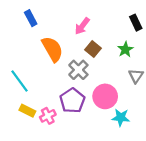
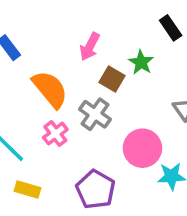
green star: (125, 49) -> (141, 62), moved
purple pentagon: (72, 101) -> (96, 189), moved
pink cross: (48, 116) -> (55, 134), moved

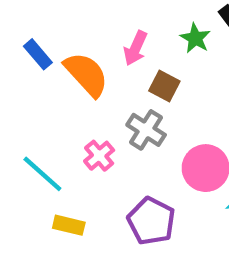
green star: (141, 62) -> (195, 38), moved
orange semicircle: (50, 89) -> (86, 74), moved

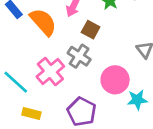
pink cross: (99, 156) -> (50, 72), size x1.5

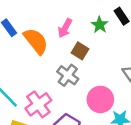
pink cross: (50, 72) -> (38, 104), moved

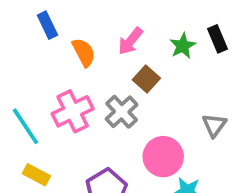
orange semicircle: (36, 41) -> (84, 52), size x0.7
pink cross: (38, 104) -> (73, 111), moved

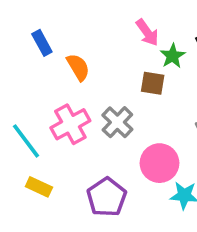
pink arrow: (130, 41) -> (147, 32), moved, turned -72
brown square: (146, 79) -> (153, 83), moved, turned -30

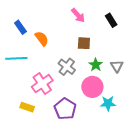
green star: (173, 56) -> (96, 65), moved
pink cross: (70, 124) -> (42, 84), moved
cyan line: (26, 141) -> (16, 58), moved, turned -50

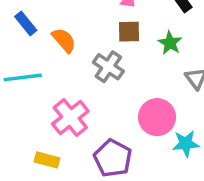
brown square: (84, 43) -> (129, 32), moved
green star: (96, 65) -> (170, 43), moved
gray cross: (67, 67) -> (108, 67), moved

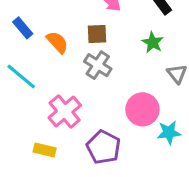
brown square: (129, 32) -> (97, 34), moved
cyan line: (23, 77) -> (21, 77), turned 48

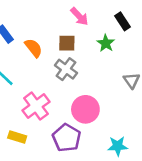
green star: (153, 42) -> (106, 43), moved
pink circle: (142, 109) -> (85, 109), moved
cyan star: (169, 133) -> (118, 146), moved

